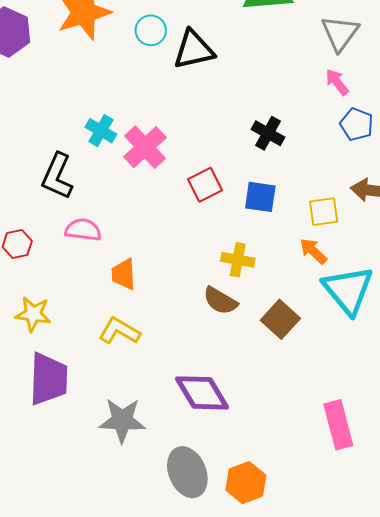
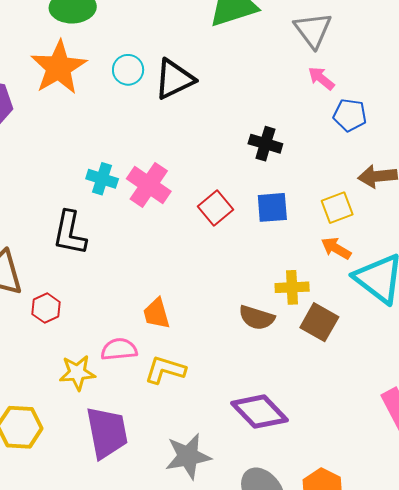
pink semicircle: (83, 230) -> (119, 349), moved
yellow cross: (238, 260) -> (292, 287), moved

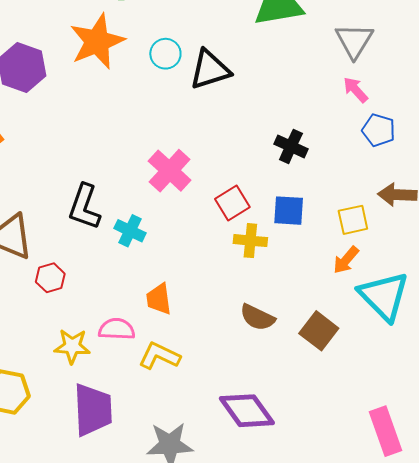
cyan cross: (102, 179) -> (130, 231), moved
orange arrow: (336, 248) -> (346, 260), turned -88
yellow cross: (292, 287) -> (250, 241), moved

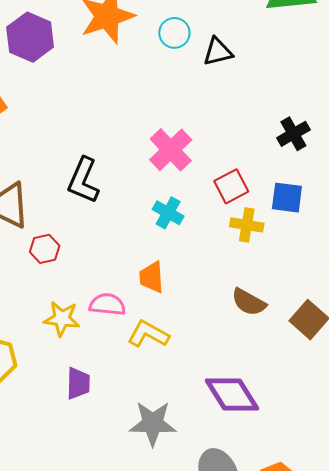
black triangle: (210, 70) -> (218, 52), size x0.7
black cross: (291, 146) -> (293, 134), turned 32
cyan cross: (130, 231) -> (168, 213), moved
purple trapezoid: (93, 410) -> (78, 383), size x0.6

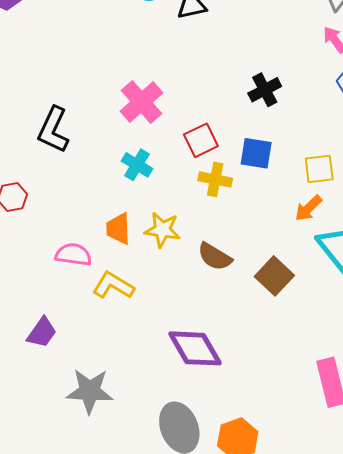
yellow star: (62, 319) -> (162, 230), moved
purple trapezoid: (78, 383) -> (42, 332), turned 32
gray star: (153, 423) -> (90, 391), moved

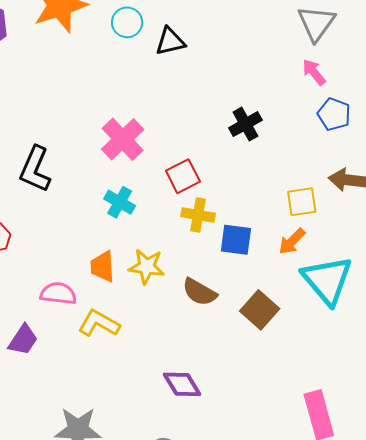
blue square: (256, 153) -> (236, 240), moved
purple trapezoid: (42, 332) -> (23, 340), moved
purple diamond: (195, 348) -> (182, 384), size x0.7

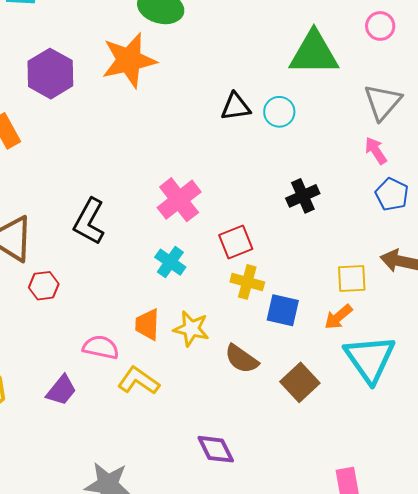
cyan circle: (127, 22) -> (279, 112), moved

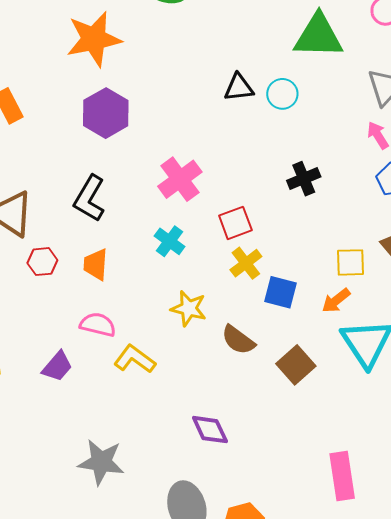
orange star: (129, 60) -> (94, 39), moved
purple hexagon: (50, 74) -> (106, 113), moved
yellow cross: (247, 282) -> (246, 263), turned 36
orange trapezoid: (147, 324) -> (96, 264), moved

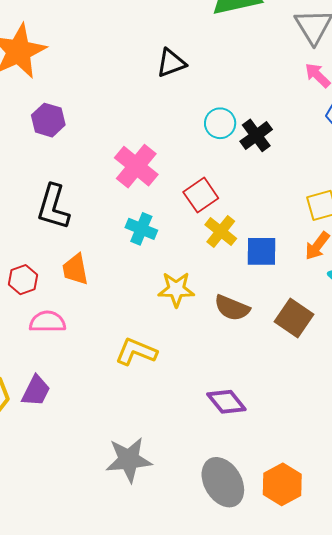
cyan circle: (282, 94) -> (220, 123), moved
purple hexagon: (106, 113) -> (48, 120), size x0.7
pink semicircle: (98, 325) -> (47, 322), moved
purple trapezoid: (57, 366) -> (36, 391), moved

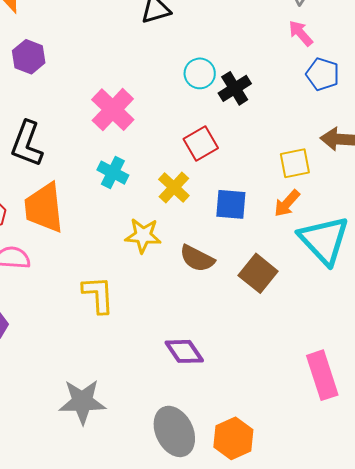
red square: (201, 195) -> (201, 143), moved
yellow cross: (221, 232) -> (174, 187), moved
orange trapezoid: (75, 269) -> (44, 208), size x1.6
yellow L-shape: (136, 352) -> (98, 295), turned 60

